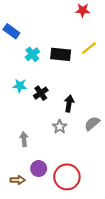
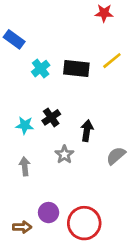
cyan star: (20, 86) -> (25, 125), moved
gray star: (60, 127) -> (64, 154), moved
gray arrow: (24, 139) -> (25, 166), moved

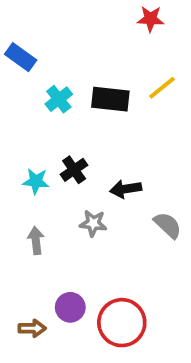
black arrow: (87, 131) -> (126, 189), turned -108
gray star: (64, 154) -> (93, 223), turned -30
gray semicircle: (116, 156) -> (168, 225), turned 84

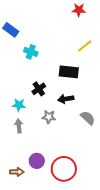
cyan cross: (59, 99) -> (31, 52), turned -32
black rectangle: (110, 99) -> (69, 72), moved
cyan star: (36, 181) -> (19, 105), moved

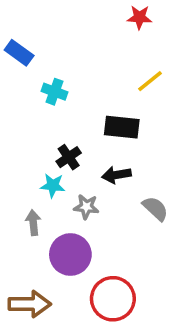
cyan star: (19, 105) -> (53, 185), moved
purple circle: (37, 161) -> (70, 254), moved, size x1.5
brown arrow: (17, 172) -> (30, 304), size x1.6

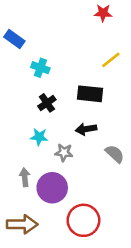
black cross: (69, 157) -> (47, 103), moved
gray arrow: (33, 223) -> (25, 177), moved

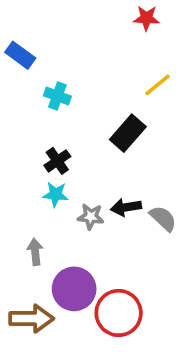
black rectangle: (90, 94) -> (128, 133), turned -55
black cross: (47, 103) -> (57, 161), moved
black arrow: (86, 129) -> (126, 207), moved
purple circle: (52, 188) -> (74, 289), moved

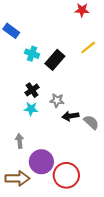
black rectangle: (128, 133) -> (55, 60), moved
gray star: (91, 217) -> (57, 100), moved

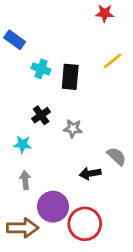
black rectangle: (55, 60) -> (70, 77), turned -36
cyan star: (31, 109) -> (23, 144), moved
black arrow: (70, 116) -> (90, 174), moved

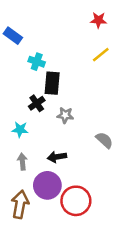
red star: (105, 13) -> (98, 20), moved
black rectangle: (70, 77) -> (52, 83), moved
black arrow: (90, 174) -> (57, 157), moved
brown arrow: (23, 228) -> (20, 204), turned -80

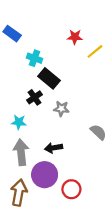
red star: (98, 20) -> (75, 37), moved
black rectangle: (52, 83) -> (49, 78), turned -55
gray arrow: (22, 162) -> (21, 152), size x1.6
red circle: (76, 201) -> (71, 189), size x0.7

